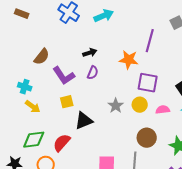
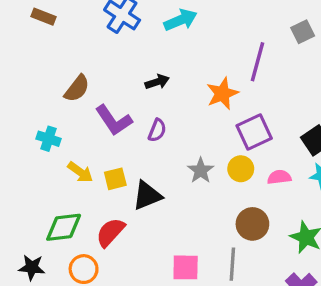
orange star: (129, 60) -> (222, 94), turned -30
purple semicircle: (93, 73) -> (157, 130), moved
purple square: (148, 83) -> (254, 132), turned -35
yellow square: (67, 102) -> (115, 179), moved
yellow arrow: (33, 107) -> (80, 172), moved

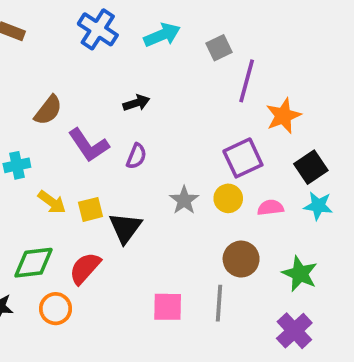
gray square: (303, 32) -> (219, 48), moved
orange star: (222, 94) -> (283, 116), moved
cyan cross: (48, 139) -> (17, 165), turned -30
black triangle: (147, 196) -> (125, 228), turned -32

